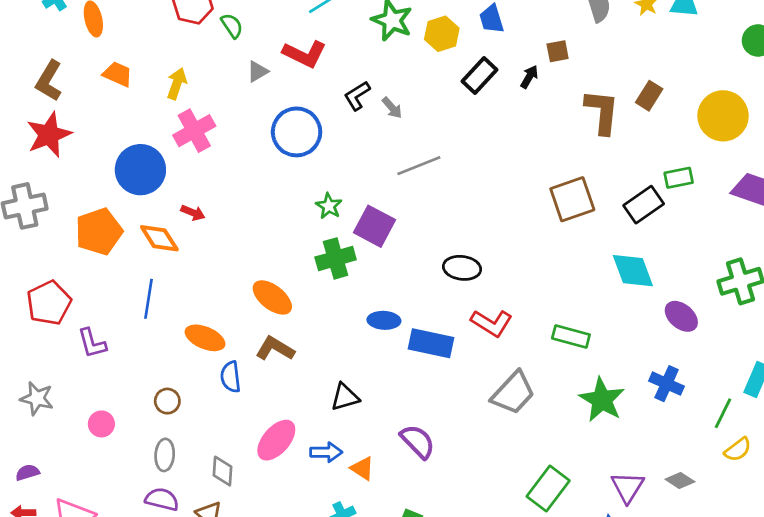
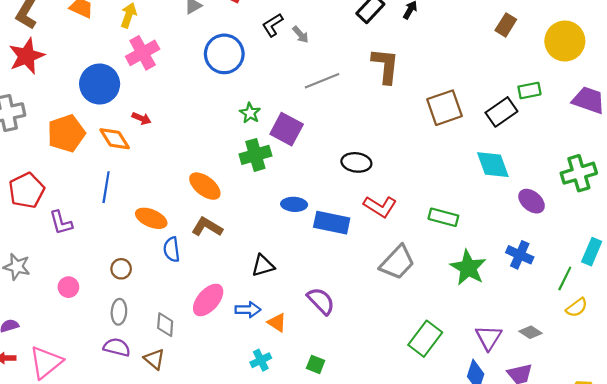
brown L-shape: (602, 112) -> (385, 66), moved

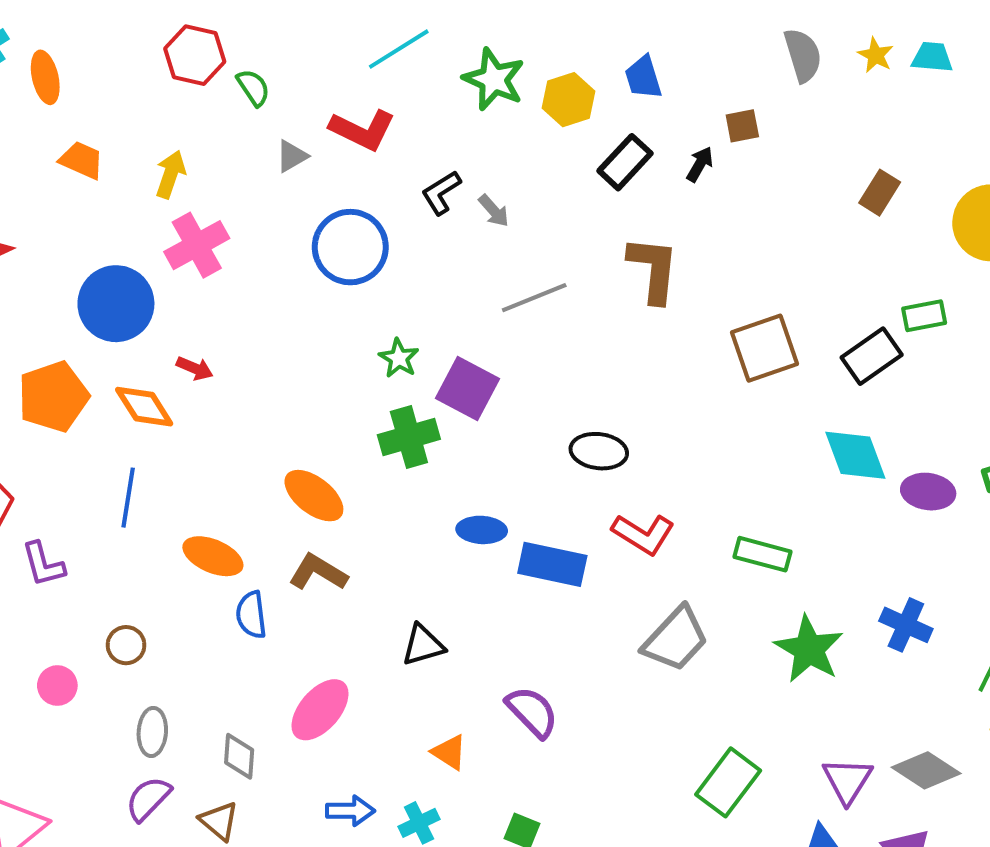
purple ellipse: (532, 201) -> (928, 492), moved, turned -32
brown circle: (121, 269) -> (126, 645), moved
blue arrow: (248, 310) -> (350, 811), moved
gray diamond: (530, 332) -> (926, 770), size x1.5
purple semicircle: (117, 347) -> (148, 799), turned -60

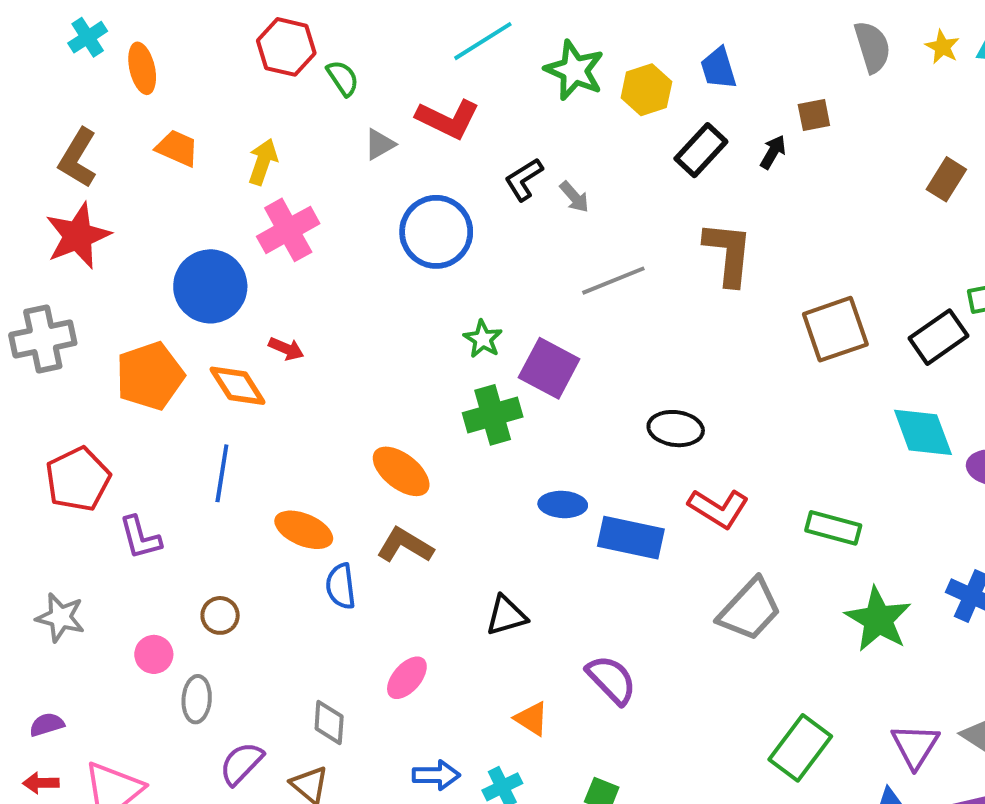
pink ellipse: (320, 710) -> (407, 678), size x0.7
gray ellipse: (152, 732) -> (197, 699), moved

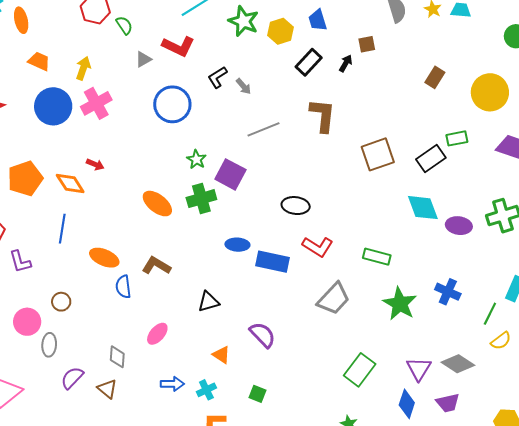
blue circle: (210, 286) -> (53, 106), moved
orange ellipse: (401, 471) -> (157, 204), moved
pink circle: (154, 654) -> (27, 322), size x1.4

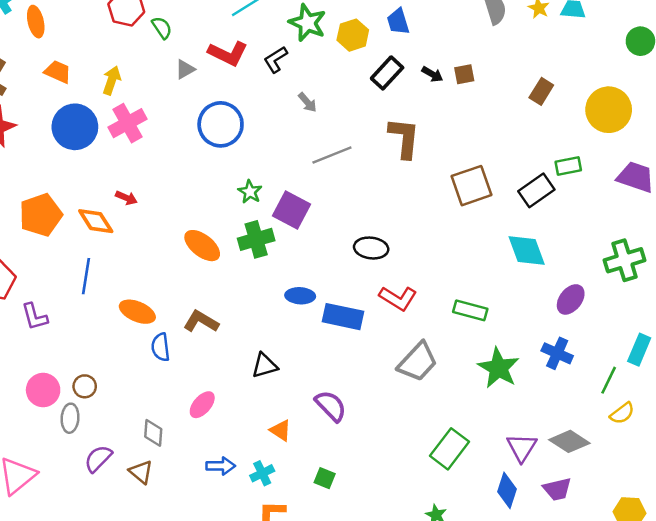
brown square: (367, 44) -> (464, 74), moved
black arrow: (346, 63) -> (432, 74), turned 90
black L-shape: (217, 77) -> (276, 60), moved
purple ellipse: (459, 226) -> (571, 299), moved, turned -60
brown circle: (61, 302) -> (85, 386), moved

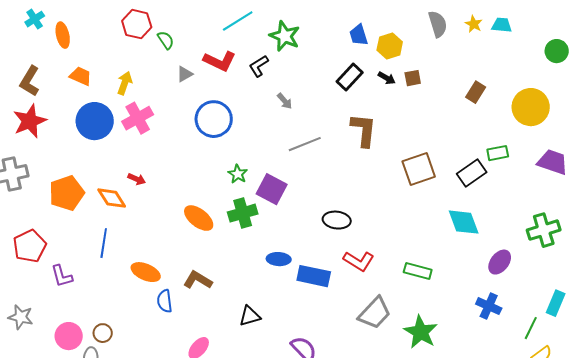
yellow hexagon: (353, 35) -> (390, 46), moved
green star: (498, 368) -> (421, 332), moved

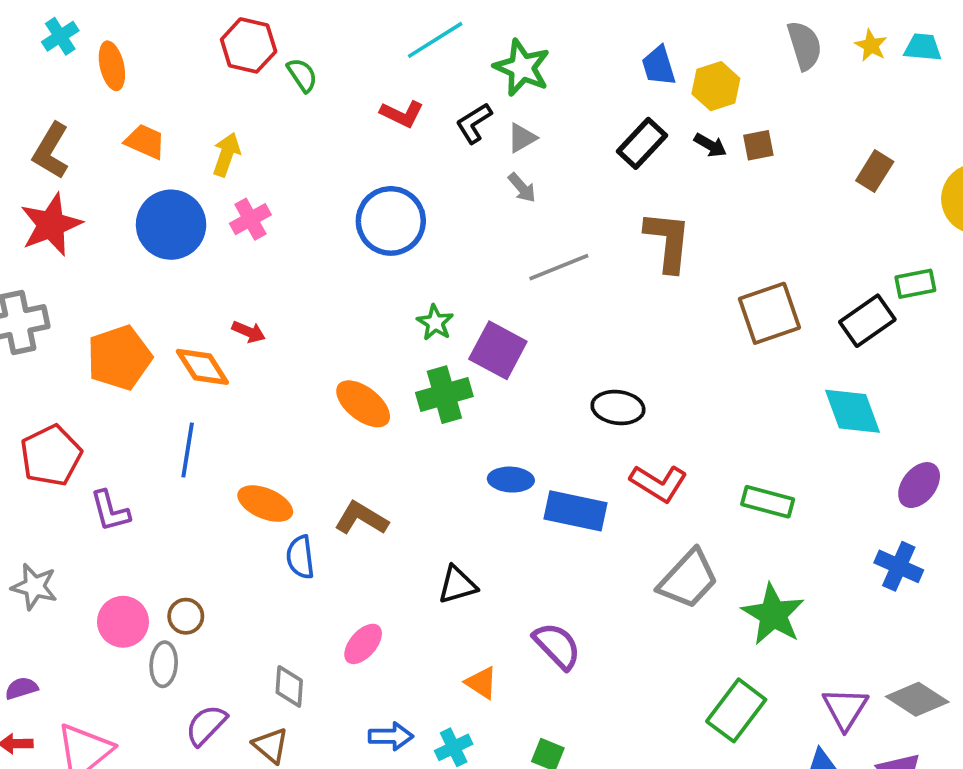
red L-shape: (220, 61) -> (402, 114), size x0.7
gray triangle: (185, 74) -> (522, 138), moved
pink cross: (138, 118) -> (250, 219), size x0.7

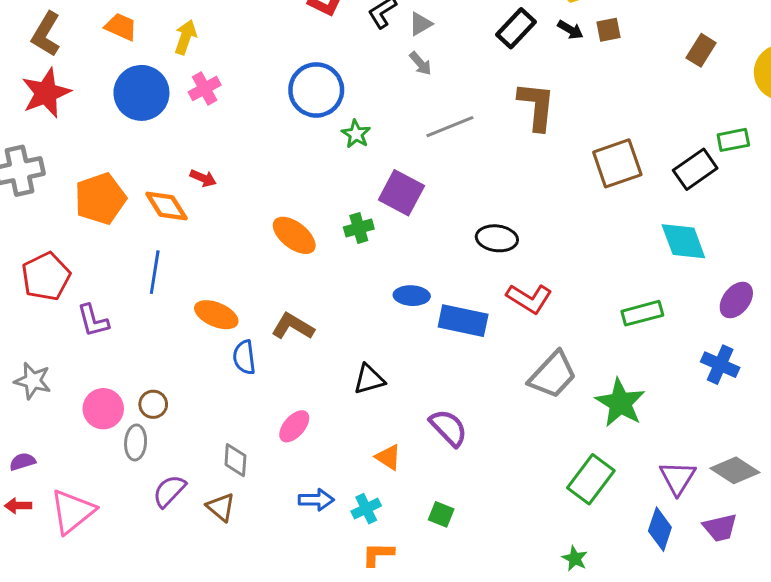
green star: (435, 323) -> (356, 134), moved
green cross: (444, 395) -> (359, 228), size x0.7
green rectangle: (768, 502) -> (642, 313), moved, turned -30

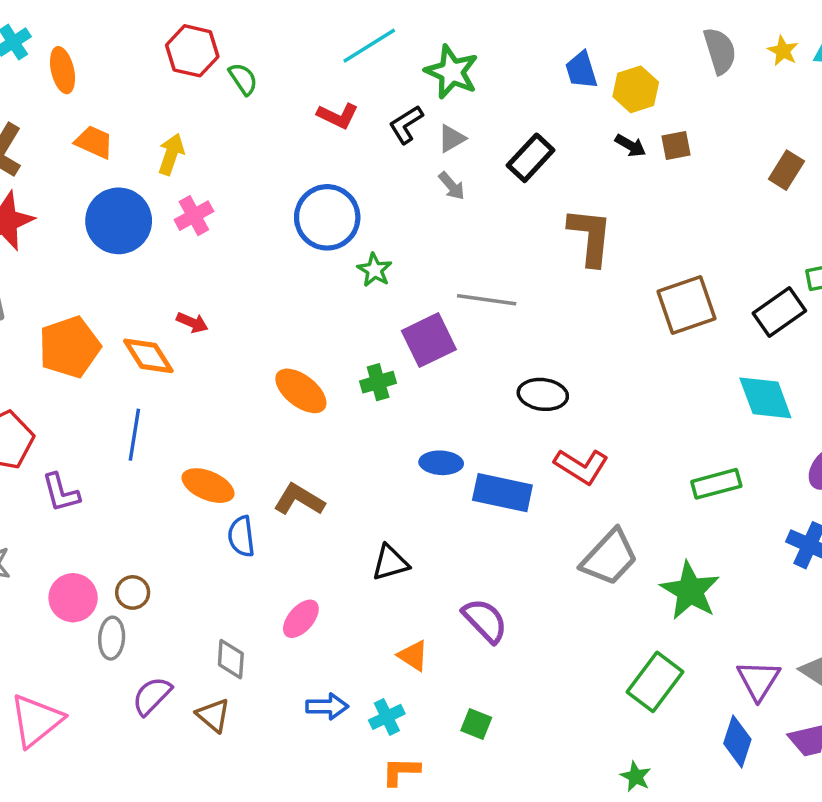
black rectangle: (516, 28) -> (531, 158), moved
gray line: (450, 127) -> (487, 300), moved, turned 30
purple square: (401, 193) -> (429, 340), turned 36

